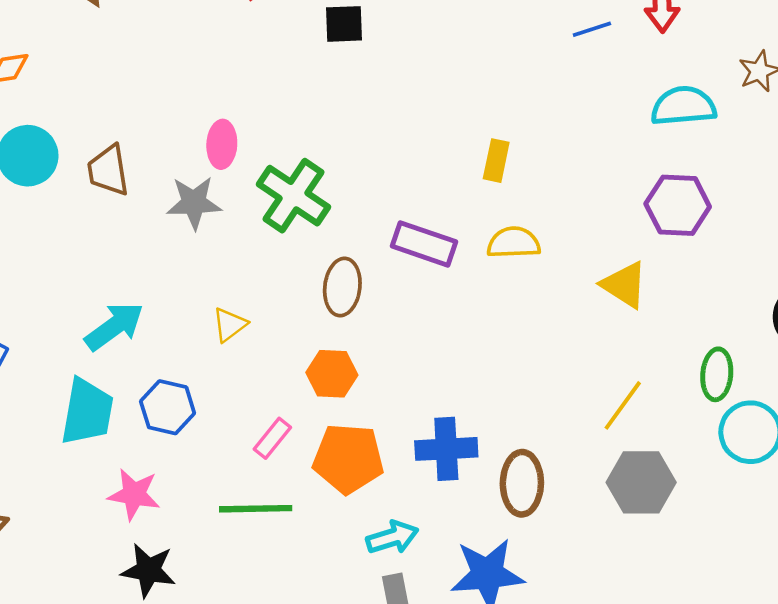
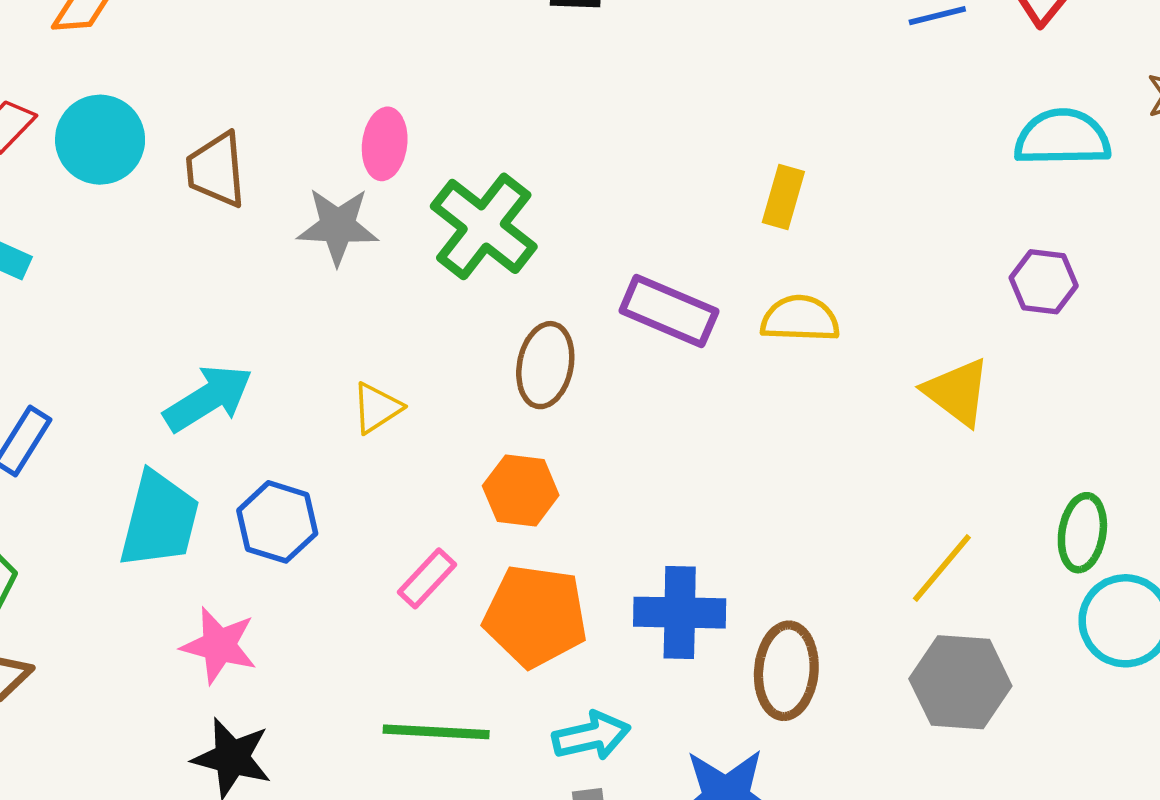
purple hexagon: (678, 205) -> (1044, 282), size x0.7
green line: (256, 509) -> (436, 732), moved

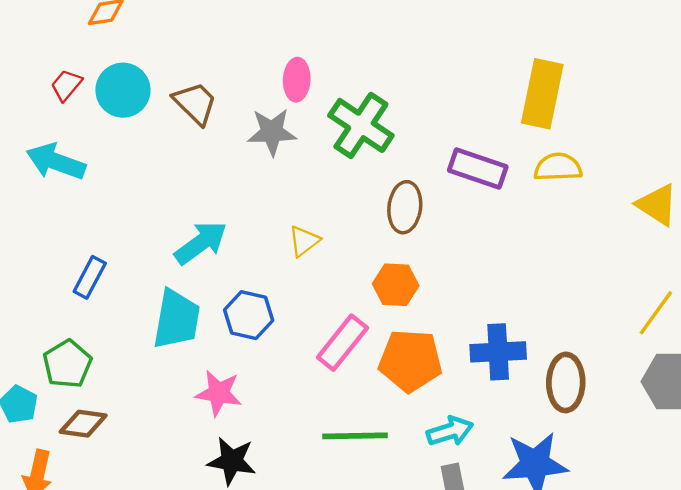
brown trapezoid: (216, 170) -> (195, 103), turned 144
yellow rectangle: (783, 197) -> (542, 94), size x1.8
pink rectangle: (427, 578) -> (342, 343), size x1.5

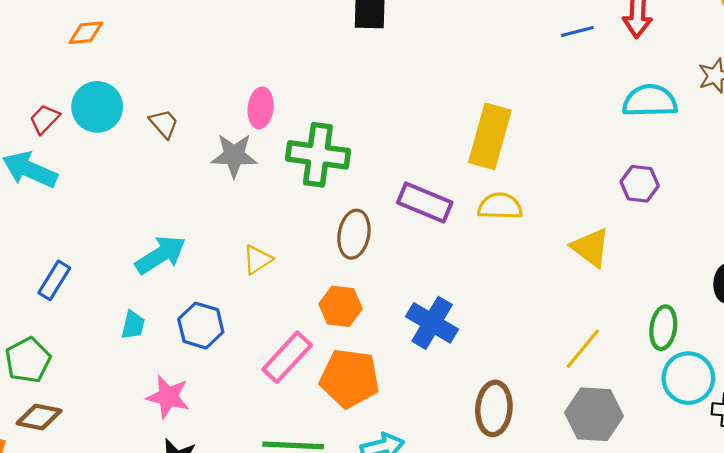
red trapezoid: (66, 85) -> (45, 119), moved
brown trapezoid: (195, 103) -> (164, 124), size x0.7
green cross: (361, 125) -> (318, 155), turned -30
cyan trapezoid: (177, 319) -> (133, 325), size x0.5
blue cross: (498, 352) -> (432, 323), moved, turned 30

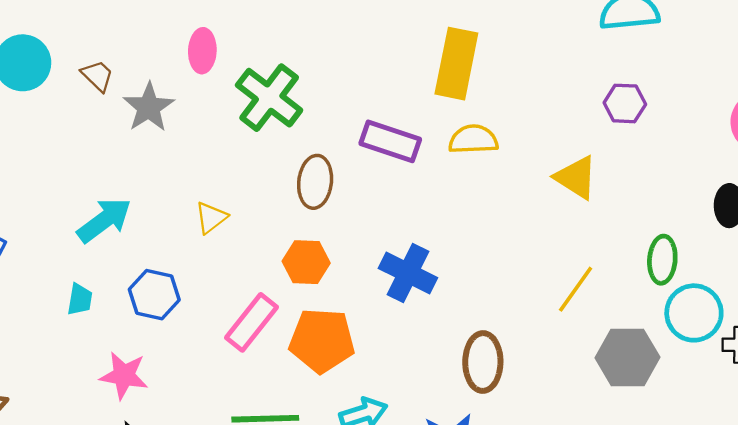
gray star: (234, 155) -> (149, 107), moved, turned -30
green cross: (318, 155) -> (269, 98), turned 34
gray hexagon: (594, 414) -> (627, 358), moved

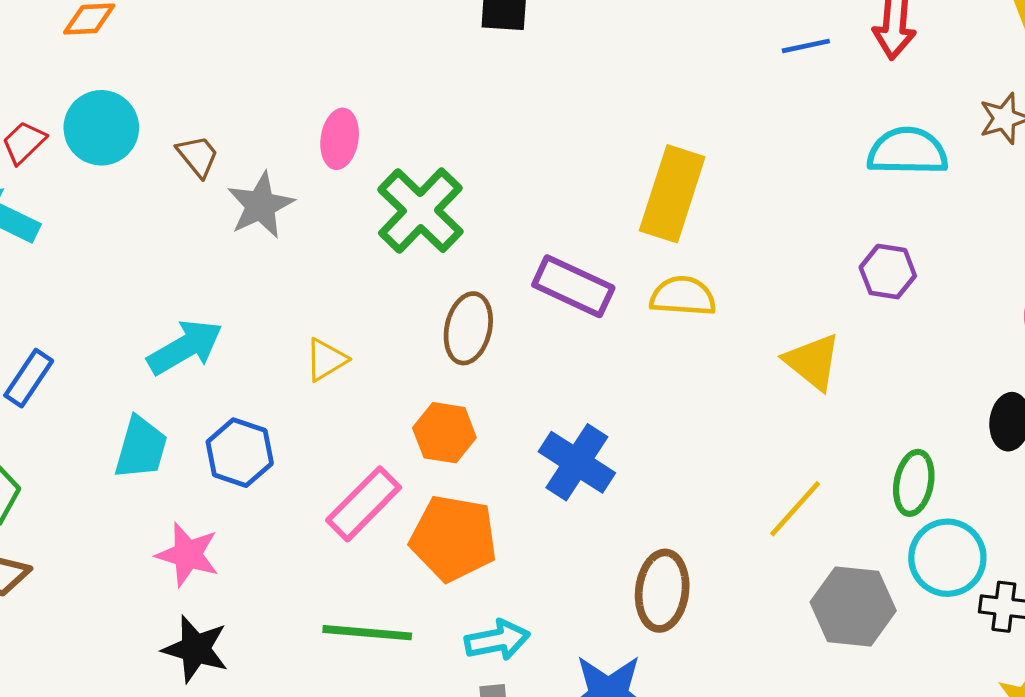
cyan trapezoid: (80, 299) -> (141, 448), size x1.5

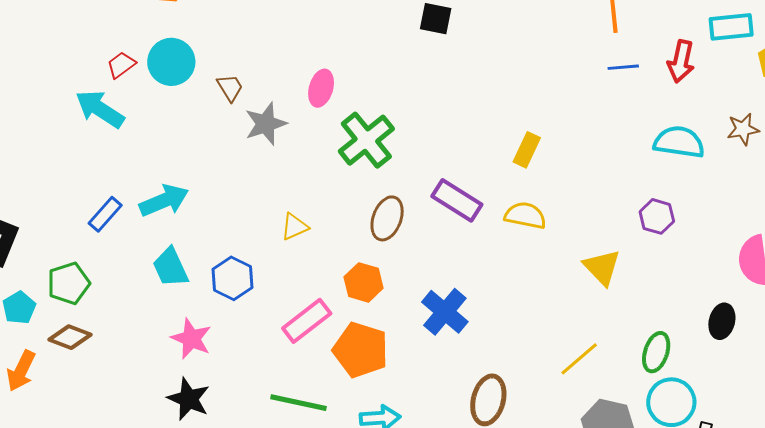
yellow rectangle: (672, 194) -> (527, 150), size x0.6
cyan arrow: (185, 347) -> (164, 201), moved
cyan trapezoid: (141, 448) -> (170, 267), turned 132

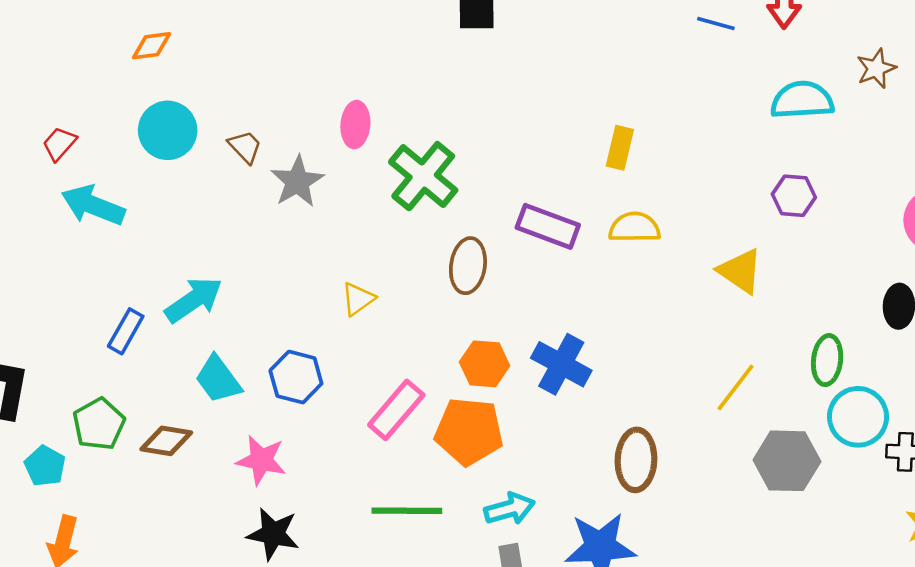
red trapezoid: (121, 65) -> (59, 144), moved
blue line: (623, 67) -> (716, 23), turned 32
orange hexagon: (364, 282) -> (485, 364), moved
brown diamond: (70, 337) -> (166, 441), moved

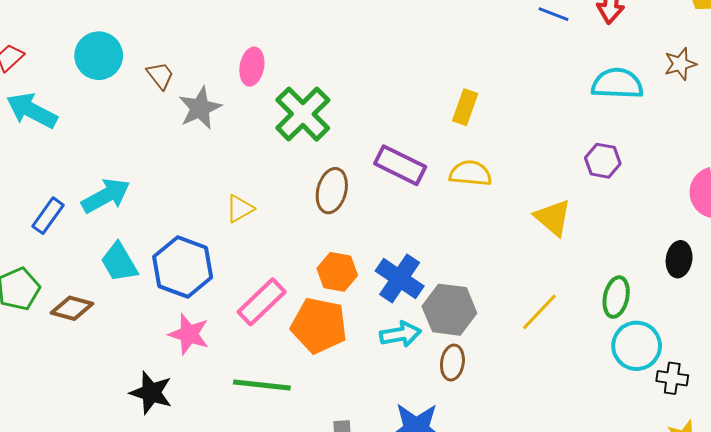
blue hexagon: (296, 377) -> (183, 267), size x1.4
pink star: (261, 460) -> (189, 334), moved
brown ellipse: (636, 460) -> (452, 363), size x0.7
gray hexagon: (787, 461) -> (449, 310), moved
cyan arrow: (509, 509) -> (400, 334), moved

